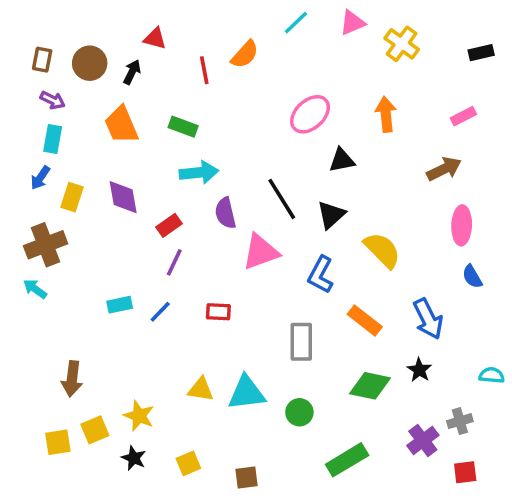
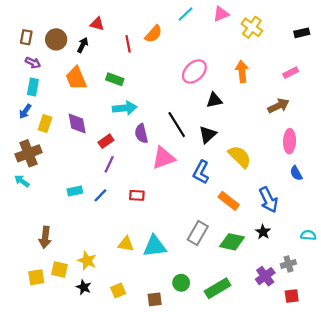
gray rectangle: (301, 342) -> (198, 233), moved, turned 30
green circle: (299, 412) -> (181, 283), moved
yellow square: (95, 430) -> (59, 269), turned 35

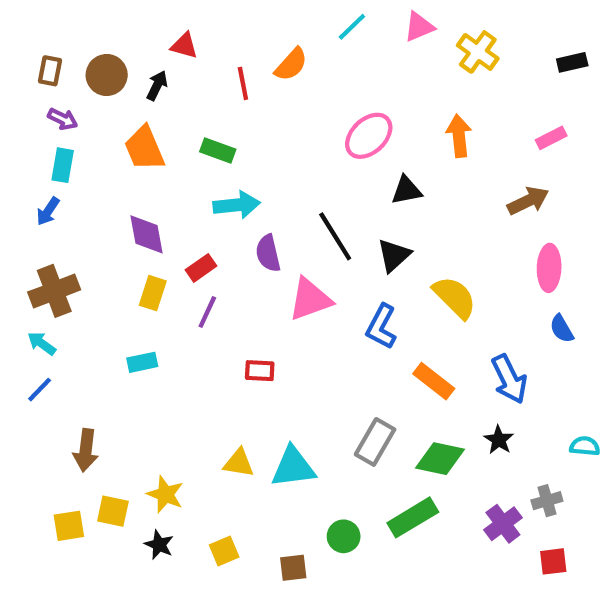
yellow rectangle: (45, 123) -> (153, 293), moved
blue line: (100, 195) -> (40, 390), moved
green rectangle: (218, 288) -> (413, 517), moved

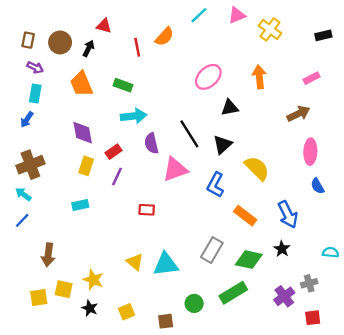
yellow triangle: (239, 463) -> (135, 262), turned 30

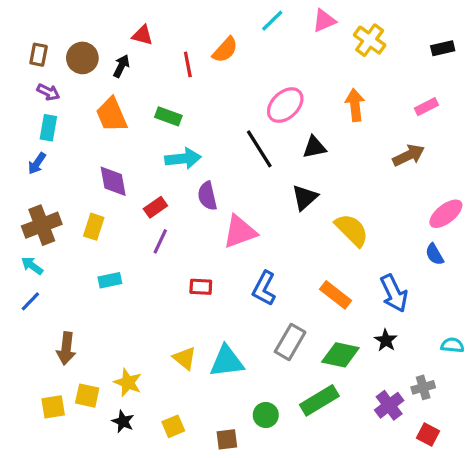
black line: (189, 134) -> (259, 149), moved
pink ellipse: (310, 152) -> (446, 214), moved, turned 50
yellow rectangle: (86, 166) -> (94, 227), moved
blue L-shape: (215, 185) -> (264, 288), moved
red square: (313, 318) -> (428, 434), turned 35

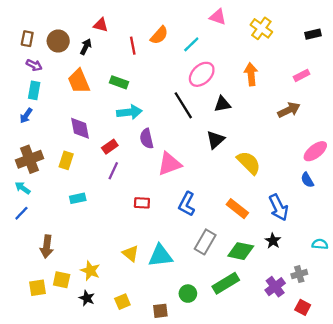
cyan line: (272, 21) -> (191, 44), moved
pink triangle: (324, 21) -> (218, 17), moved, turned 42

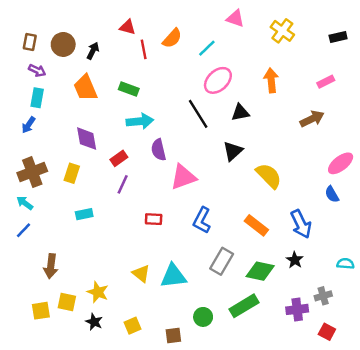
red triangle: (101, 25) -> (128, 27), moved
purple cross: (275, 287) -> (297, 309), turned 30

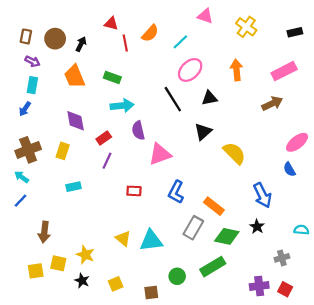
pink rectangle: (326, 82) -> (284, 71), size x1.6
orange rectangle: (256, 225) -> (214, 206), moved
purple cross: (297, 309) -> (259, 286), moved

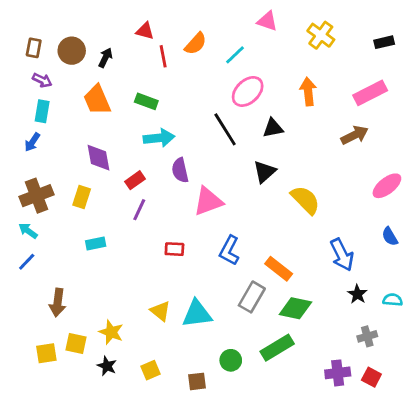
blue semicircle: (289, 169) -> (390, 236), moved
black star: (257, 227) -> (357, 294), moved

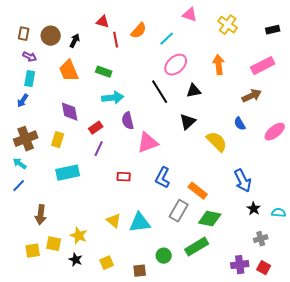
blue semicircle: (390, 236) -> (240, 124), moved
cyan rectangle: (96, 243) -> (68, 173), size x1.6

